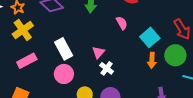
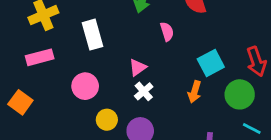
pink semicircle: (122, 23) -> (167, 32), moved
white rectangle: (64, 49) -> (92, 35), moved
orange arrow: (152, 60) -> (195, 92), moved

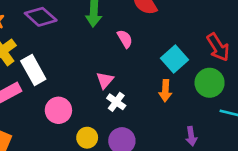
white rectangle: (92, 35) -> (33, 70), moved

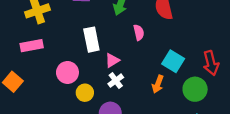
cyan square: (174, 59) -> (173, 61), turned -35
white rectangle: (33, 70) -> (91, 40), moved
yellow circle: (87, 138) -> (85, 93), moved

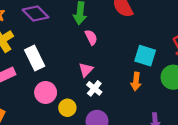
pink semicircle: (139, 32) -> (91, 37), moved
white rectangle: (91, 40) -> (35, 58), moved

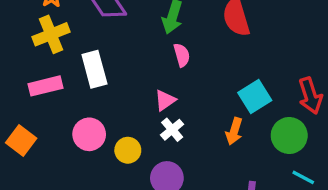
cyan square: (145, 56) -> (255, 96), turned 30
pink circle: (46, 92) -> (89, 134), moved

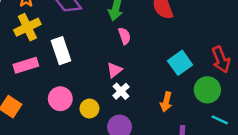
orange arrow: (234, 131) -> (166, 102), moved

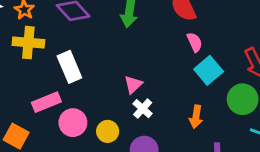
yellow cross: (27, 27) -> (28, 43), turned 35
pink semicircle: (124, 36) -> (195, 42), moved
pink rectangle: (26, 65) -> (46, 102), moved

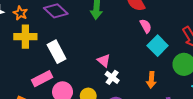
pink triangle: (133, 85) -> (104, 61), turned -32

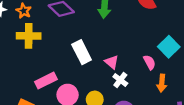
pink semicircle: (146, 26) -> (149, 62), moved
white rectangle: (57, 52) -> (82, 52), moved

